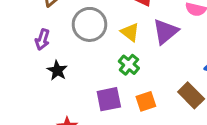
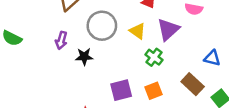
green cross: (129, 65) -> (154, 57), moved
black star: (57, 70) -> (84, 57), moved, turned -30

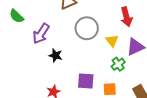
purple arrow: (61, 40) -> (41, 34), moved, size x1.5
black star: (84, 57) -> (56, 55), moved

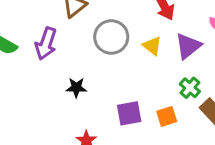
purple arrow: (41, 34) -> (46, 44), moved
green cross: (118, 64) -> (190, 88), moved

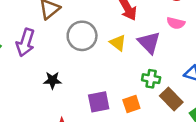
purple triangle: (188, 46) -> (149, 43), turned -35
green cross: (190, 88) -> (151, 79), turned -30

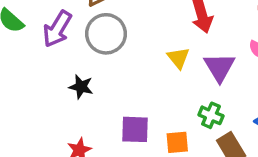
gray circle: (82, 36) -> (106, 34), moved

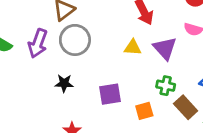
yellow triangle: (178, 58) -> (133, 47), turned -36
purple square: (135, 129) -> (110, 94), moved

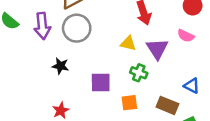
purple arrow: (38, 43) -> (42, 26), turned -35
green cross: (166, 86) -> (139, 73), moved
brown rectangle: (186, 107) -> (167, 105), turned -35

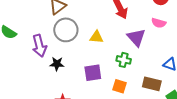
purple arrow: (42, 26) -> (39, 46), moved
yellow triangle: (128, 43) -> (97, 37), moved
orange square: (129, 103) -> (119, 86), turned 32

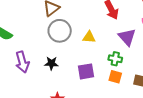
purple arrow: (39, 46) -> (22, 62), moved
orange square: (119, 86) -> (115, 77), moved

